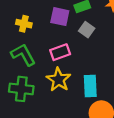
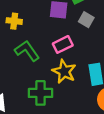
yellow cross: (24, 24) -> (14, 21), moved
green cross: (21, 89) -> (41, 93), moved

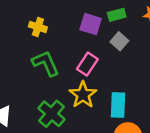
pink rectangle: (63, 44) -> (87, 64), turned -42
green cross: (41, 93) -> (51, 114), turned 30

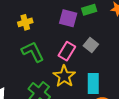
yellow cross: (38, 27) -> (25, 22), turned -32
gray square: (119, 41) -> (91, 45), moved

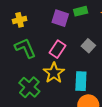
gray square: (91, 45) -> (88, 46), moved

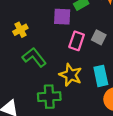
pink rectangle: (58, 49) -> (77, 41), moved
green cross: (29, 87) -> (49, 97), turned -30

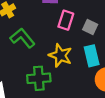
gray square: (99, 37) -> (90, 27), moved

